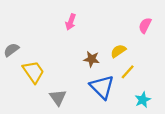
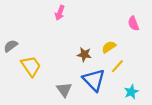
pink arrow: (71, 22) -> (60, 13), moved
pink semicircle: (145, 25) -> (133, 23), turned -48
gray triangle: (58, 97) -> (64, 90), moved

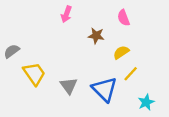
pink semicircle: (133, 23) -> (124, 18), moved
brown star: (84, 54) -> (96, 36), moved
gray triangle: (64, 90) -> (69, 86), moved

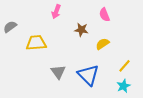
gray semicircle: (12, 51) -> (10, 27), moved
yellow trapezoid: (34, 74) -> (36, 43), moved, turned -60
yellow line: (131, 74) -> (125, 66), moved

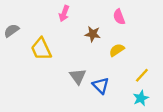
yellow trapezoid: (36, 43) -> (41, 49), turned -110
gray triangle: (58, 72) -> (78, 76), moved
blue triangle: (88, 75) -> (101, 86), size x0.7

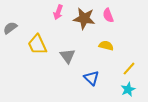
brown star: (93, 34) -> (84, 18), moved, size x1.5
yellow semicircle: (117, 50) -> (106, 46), turned 48
gray triangle: (78, 76) -> (68, 56), moved

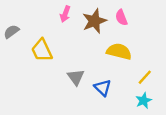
brown star: (84, 18) -> (94, 21), turned -30
yellow semicircle: (106, 46) -> (119, 51), size x1.5
gray triangle: (68, 56) -> (76, 77), moved

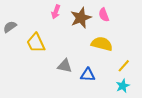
gray triangle: (76, 77) -> (65, 66), turned -42
blue triangle: (103, 88) -> (88, 75), turned -42

